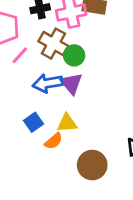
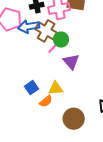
pink line: (20, 55) -> (54, 47), moved
blue arrow: (48, 83) -> (29, 27), moved
purple triangle: (71, 84) -> (71, 62), moved

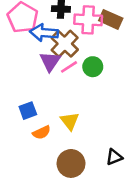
green circle: (61, 40) -> (93, 67), moved
purple triangle: (71, 62) -> (50, 61), moved
yellow triangle: (56, 88) -> (70, 121), moved, turned 42

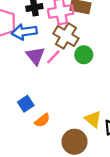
brown cross: (65, 44) -> (66, 36), moved
green circle: (93, 67) -> (84, 55), moved
yellow triangle: (70, 121) -> (93, 119), moved

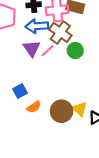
blue arrow: (24, 32) -> (37, 26), moved
brown circle: (75, 142) -> (62, 111), moved

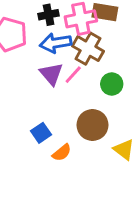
green circle: (75, 51) -> (112, 84), moved
brown circle: (62, 111) -> (92, 125), moved

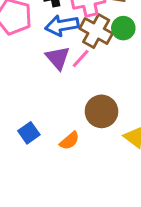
green circle: (112, 84) -> (123, 28), moved
blue square: (41, 133) -> (29, 133), moved

